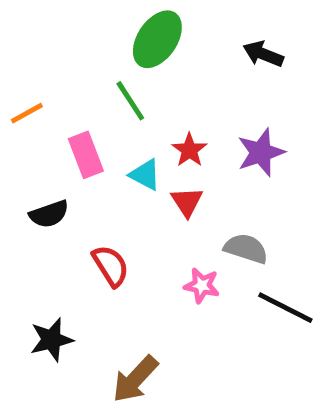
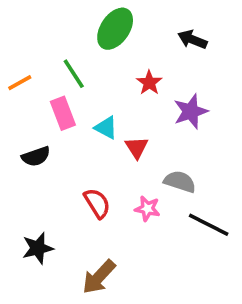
green line: (130, 101) -> (74, 74), moved
red star: (189, 150) -> (149, 83), moved
red semicircle: (111, 266) -> (97, 203), moved

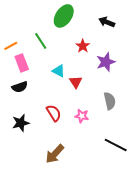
pink rectangle: (63, 113) -> (22, 63), moved
gray semicircle: (180, 182) -> (110, 101), moved, turned 60
black line: (209, 225) -> (116, 145), moved
black star: (38, 248) -> (21, 123), moved

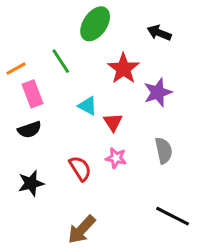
red star: (83, 46) -> (123, 69), size x1.5
pink star: (82, 116) -> (116, 158), moved

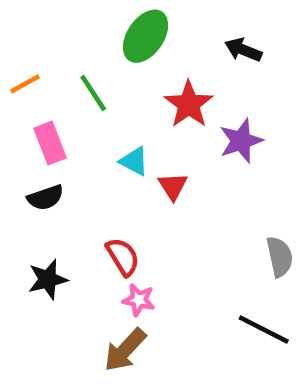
orange line: (16, 69) -> (25, 84), moved
gray semicircle: (164, 151) -> (280, 257), moved
pink star: (116, 158) -> (139, 300), moved

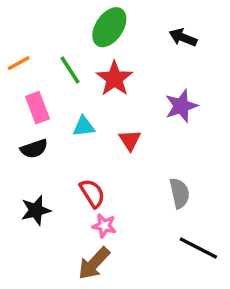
red star: (189, 104) -> (114, 79), moved
cyan triangle: (134, 161) -> (84, 126), moved, turned -35
gray semicircle: (280, 257) -> (180, 193), moved

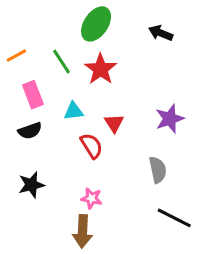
purple star: (181, 106) -> (170, 119), moved
red semicircle: (92, 193) -> (92, 146), moved
brown arrow: (94, 263) -> (83, 231), turned -40

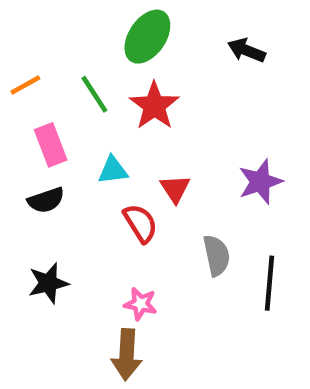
gray semicircle: (158, 170) -> (217, 255), moved
black line: (174, 218) -> (270, 283), moved, turned 68

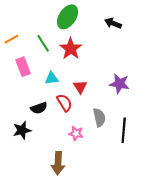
purple star: (260, 182) -> (119, 84), turned 30
black semicircle: (46, 200) -> (39, 108), moved
pink star: (140, 304) -> (76, 133), moved

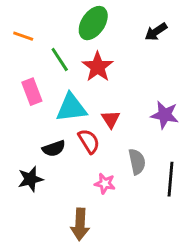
black arrow: (113, 23) -> (156, 32), turned -56
orange line: (11, 39) -> (23, 36), moved, turned 48
cyan triangle: (52, 78) -> (71, 108), size x1.6

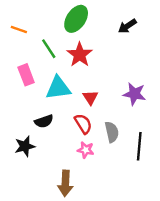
red semicircle: (89, 141) -> (83, 124), moved

